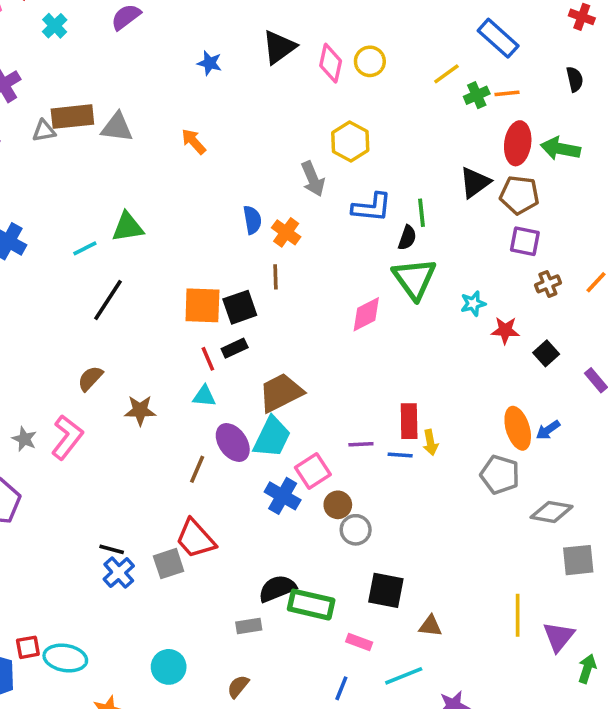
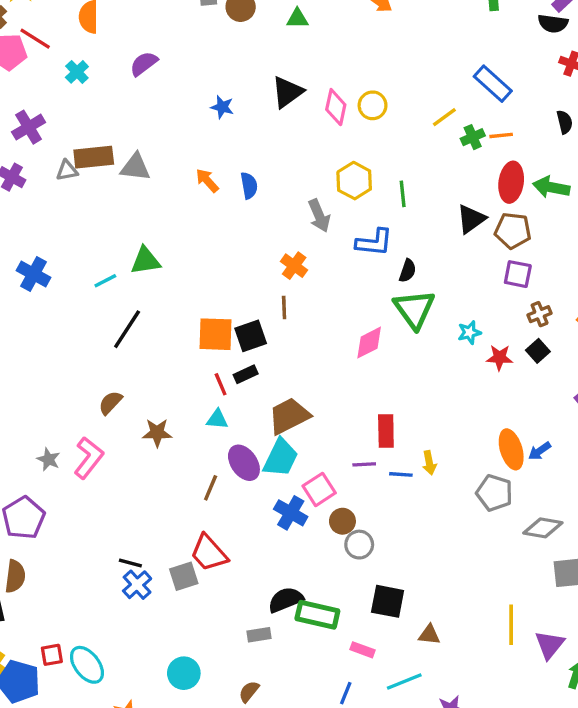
green line: (422, 213) -> (403, 194), moved
blue semicircle: (252, 220) -> (249, 186), moved
black square: (546, 353) -> (538, 351), moved
red rectangle: (409, 421) -> (386, 431), moved
cyan ellipse: (65, 658) -> (87, 665), turned 42

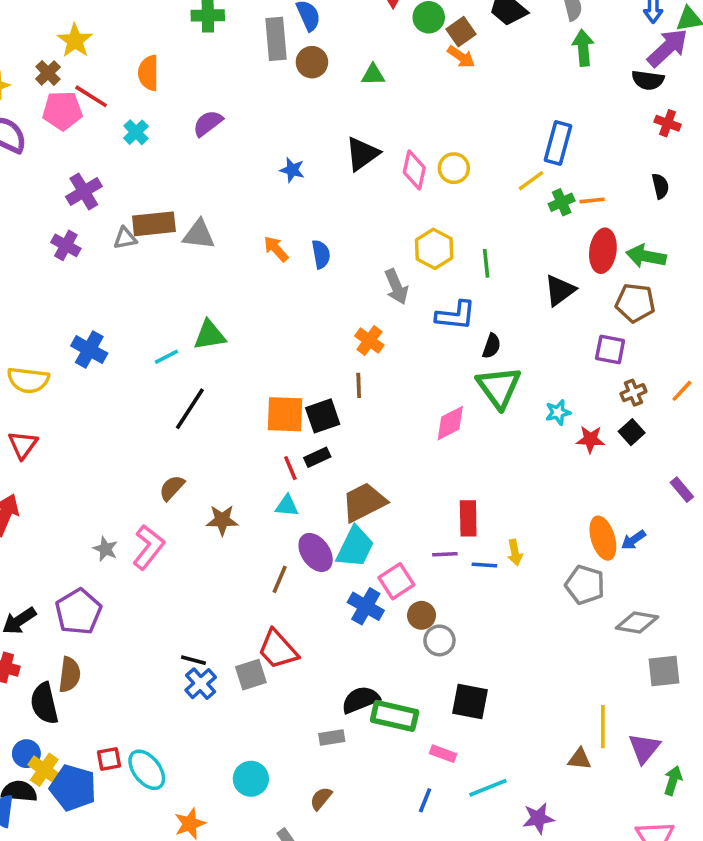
blue rectangle: (493, 84) -> (558, 143), moved, turned 63
brown pentagon: (513, 231) -> (635, 303), moved
brown triangle: (429, 635) -> (580, 759), moved

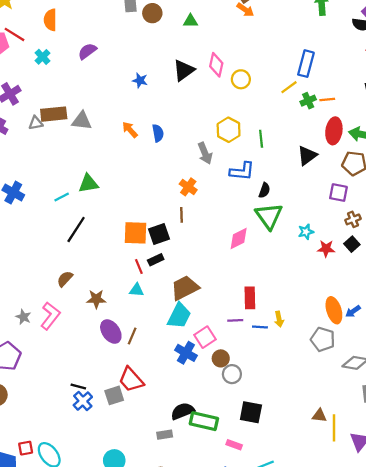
pink diamond: (414, 170) -> (216, 65), moved
purple ellipse: (316, 552) -> (111, 332), moved
brown triangle: (580, 759) -> (319, 416), moved

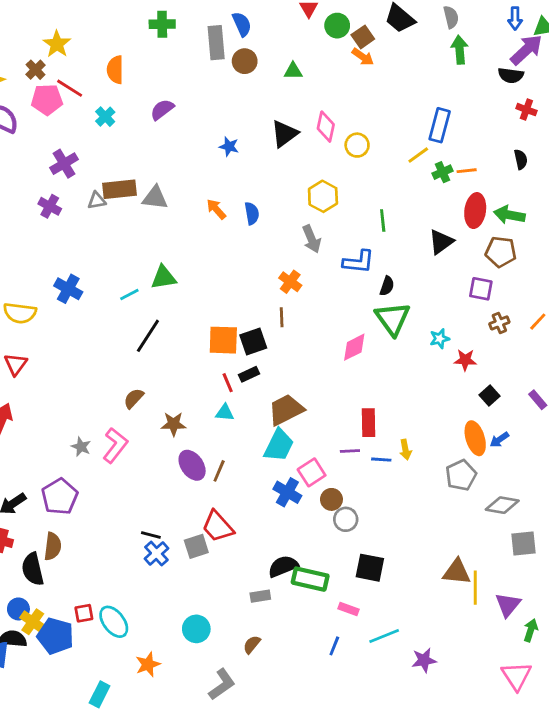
yellow hexagon: (229, 130) -> (323, 196), moved
black square: (352, 244) -> (489, 396), moved
gray pentagon: (323, 339) -> (461, 475), turned 30
brown triangle: (319, 416) -> (457, 572), size x1.5

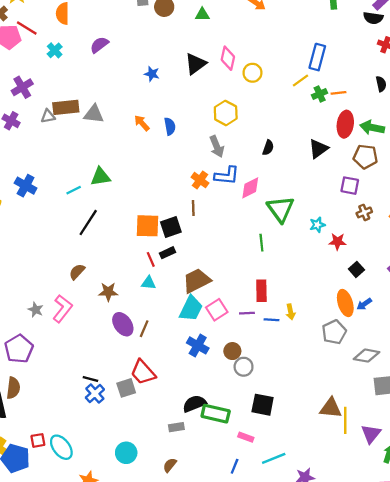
green line: (383, 221) -> (261, 243), moved
blue L-shape: (359, 262) -> (227, 176), moved
black semicircle: (387, 286) -> (268, 148), moved
pink diamond: (354, 347) -> (250, 188), moved
pink square: (312, 472) -> (217, 310), moved

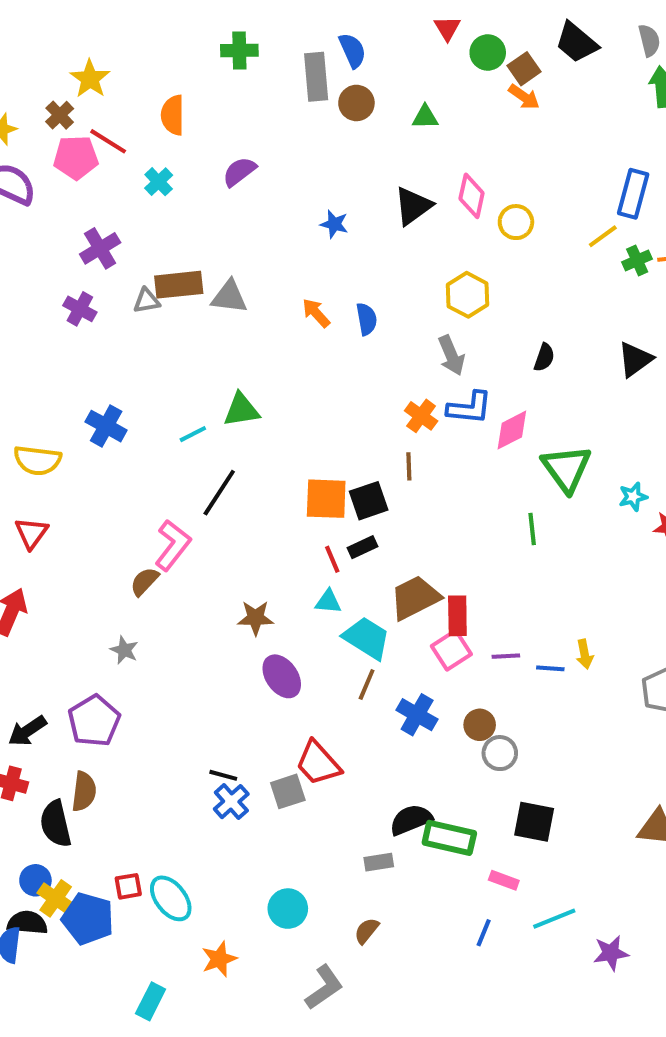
brown semicircle: (77, 272) -> (144, 581), moved
red rectangle: (261, 291) -> (457, 616), moved
pink L-shape: (62, 309) -> (173, 545), moved
cyan trapezoid: (191, 309) -> (367, 638), moved, turned -84
brown line: (144, 329) -> (367, 684), moved

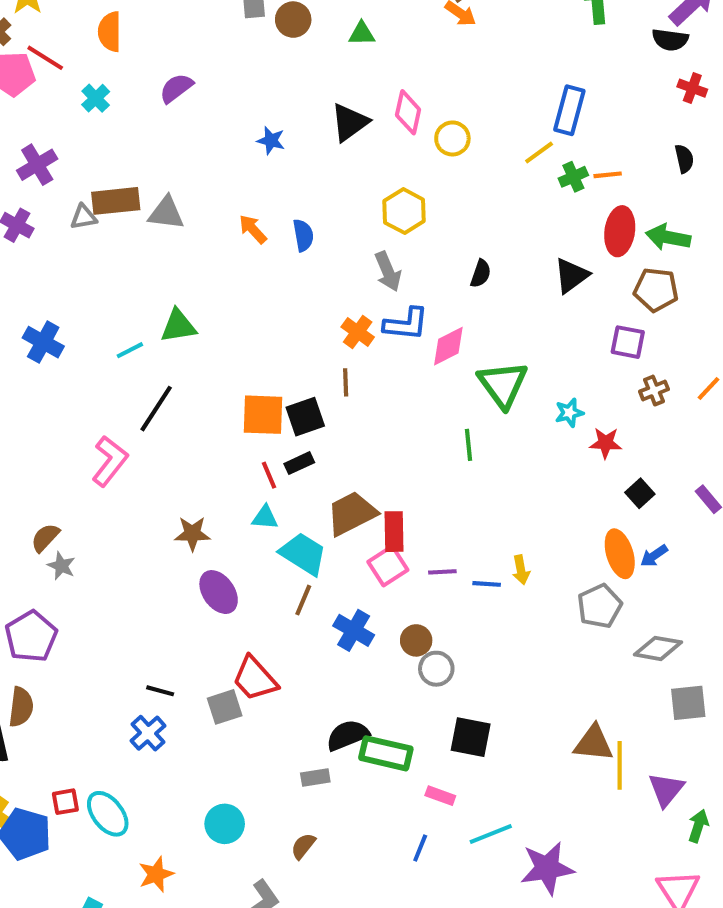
brown semicircle: (144, 581) -> (45, 538), moved
blue cross: (231, 802) -> (148, 733), moved
purple star: (611, 953) -> (547, 868), size x1.5

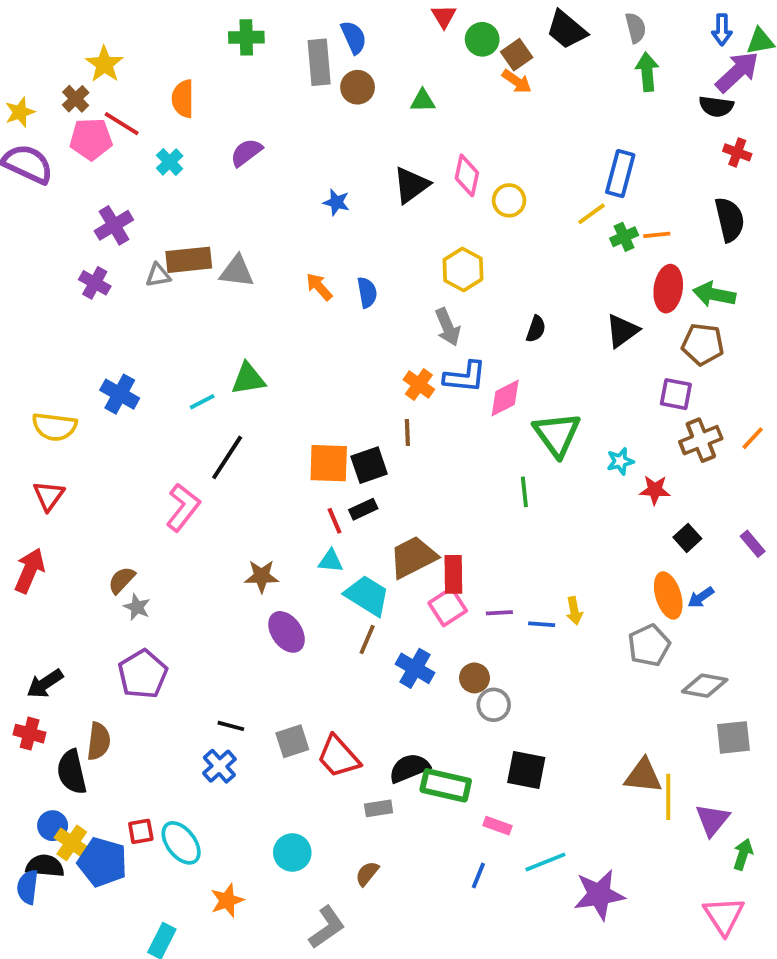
black semicircle: (684, 159) -> (730, 220), size x1.6
brown cross: (654, 390) -> (701, 440), size x1.5
purple pentagon: (31, 636) -> (143, 674), moved
red trapezoid: (255, 679) -> (338, 757), moved

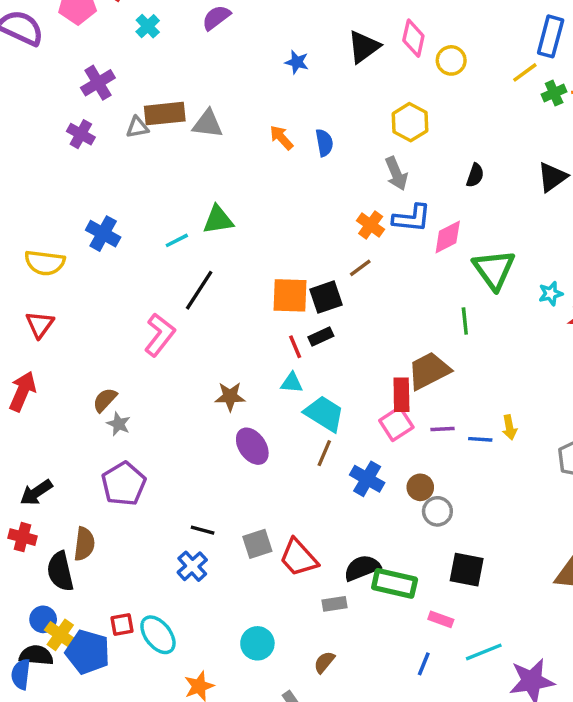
brown line: (407, 432) -> (360, 268), turned 55
brown trapezoid: (413, 557) -> (429, 371), moved

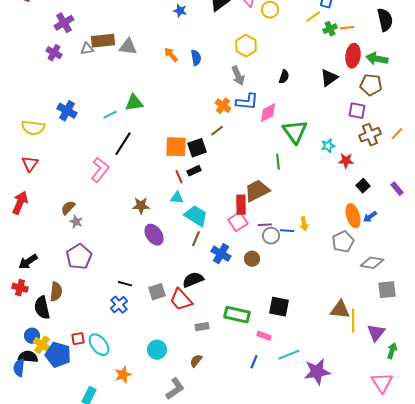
gray circle: (437, 511) -> (271, 236), moved
black semicircle: (362, 568) -> (193, 280), moved

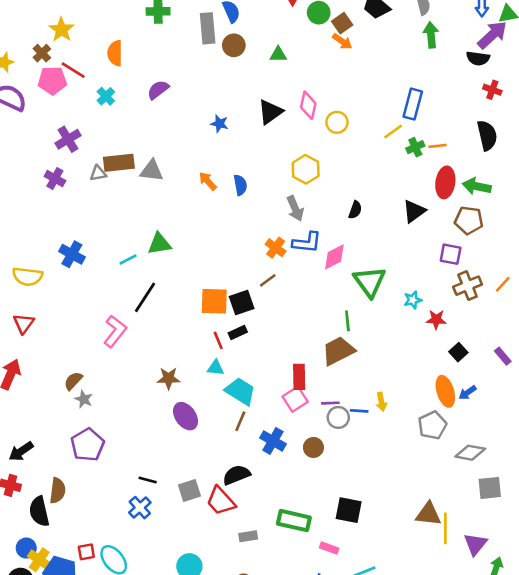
brown trapezoid: (257, 191) -> (338, 351), moved

